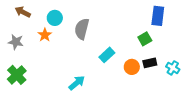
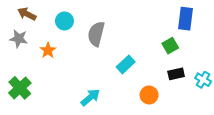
orange star: (45, 35) -> (48, 50), moved
gray star: (16, 42) -> (19, 39), moved
orange circle: (132, 67) -> (149, 95), moved

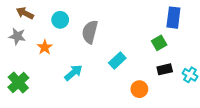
cyan arrow: (90, 97) -> (73, 73), moved

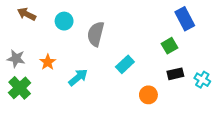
blue rectangle: (173, 18) -> (185, 19), turned -35
gray star: (17, 36) -> (16, 59), moved
orange star: (45, 47) -> (48, 62), moved

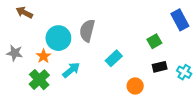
blue rectangle: (185, 19) -> (180, 20), moved
cyan circle: (64, 21) -> (58, 38), moved, size x1.5
green cross: (20, 88) -> (39, 80), moved

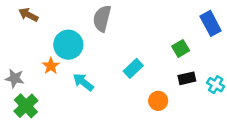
gray semicircle: (87, 31) -> (102, 18), moved
gray star: (15, 53) -> (15, 78), moved
cyan arrow: (71, 70) -> (83, 82), turned -102
green cross: (39, 80) -> (26, 106), moved

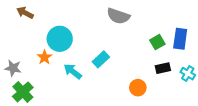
gray semicircle: (102, 18) -> (118, 16), moved, turned -85
blue rectangle: (211, 23) -> (180, 39), moved, turned 36
cyan rectangle: (133, 68) -> (101, 59), moved

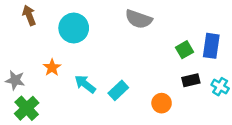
brown arrow: (25, 13) -> (29, 15), turned 42
cyan circle: (60, 39) -> (74, 28), moved
cyan rectangle: (101, 59) -> (118, 90), moved

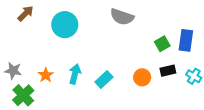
brown arrow: (29, 15) -> (26, 13), turned 66
orange star: (52, 67) -> (46, 75), moved
cyan arrow: (85, 84) -> (75, 74), turned 66
orange circle: (162, 103) -> (142, 77), moved

